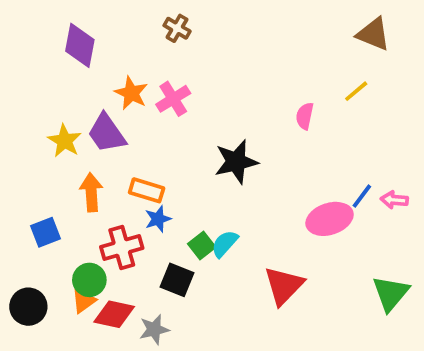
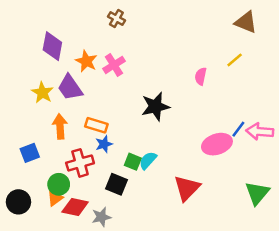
purple diamond: (80, 45) -> (52, 46), moved
pink arrow: (394, 200) -> (260, 132), size x1.5
green square: (202, 246) -> (133, 162), turned -30

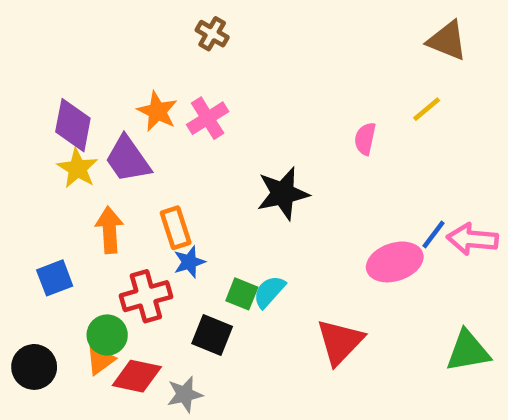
purple diamond: (52, 46) -> (73, 125), moved
orange rectangle: (96, 125) -> (176, 228), turned 55
green triangle: (257, 193) -> (468, 351), turned 40

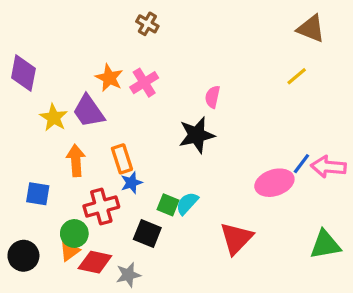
purple diamond: (73, 125) -> (23, 73), moved
pink semicircle: (365, 139) -> (212, 97), moved
blue square: (55, 278) -> (38, 194), turned 30

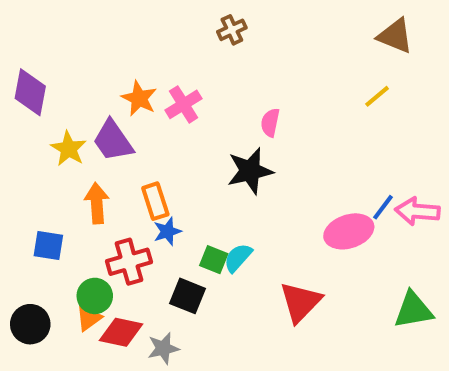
brown cross: (147, 24) -> (232, 30), moved, turned 35

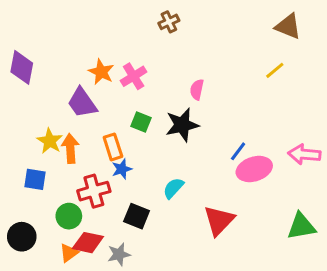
yellow star: (69, 149) -> (50, 141), moved
blue line: (383, 207) -> (238, 151), moved
green square: (214, 260) -> (141, 122), moved
orange triangle: (89, 318) -> (69, 253), moved

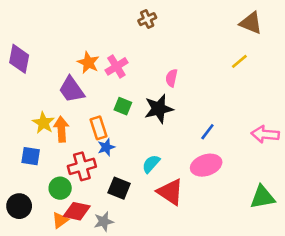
pink ellipse: (254, 169) -> (206, 165), moved
red triangle: (219, 221) -> (170, 192), moved, turned -40

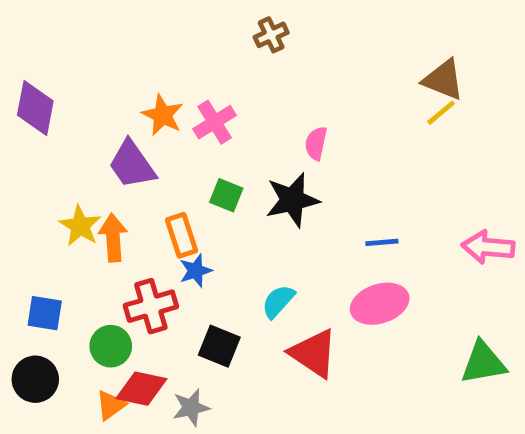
brown triangle: (251, 23) -> (443, 80), moved
blue line: (207, 132) -> (382, 242), turned 48
blue square: (31, 156) -> (45, 313), moved

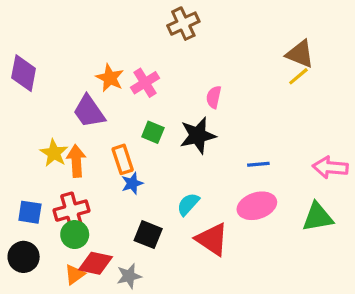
brown cross: (271, 35) -> (183, 24), size x1.4
red cross: (151, 306) -> (71, 211), moved
green triangle: (483, 363) -> (318, 217), moved

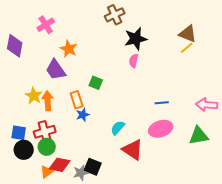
pink cross: (145, 83) -> (46, 25), moved
black star: (198, 135) -> (136, 39), moved
black square: (148, 235) -> (93, 167), moved
black circle: (24, 257) -> (24, 150), moved

